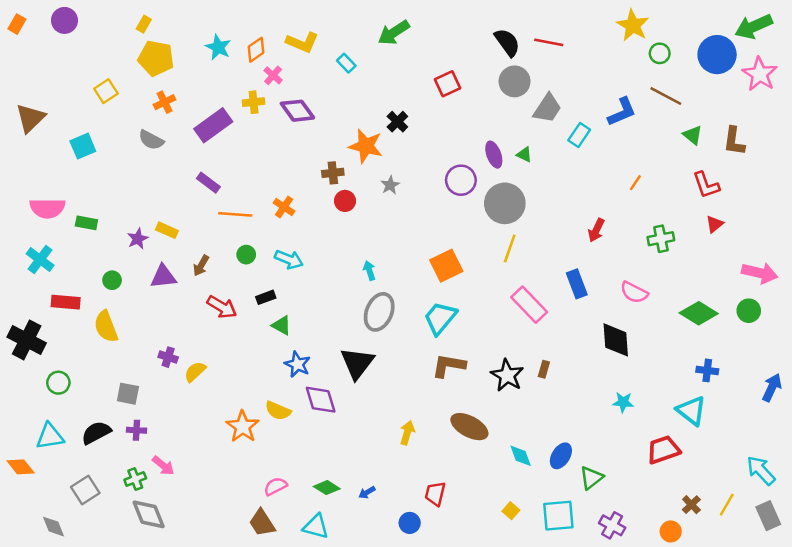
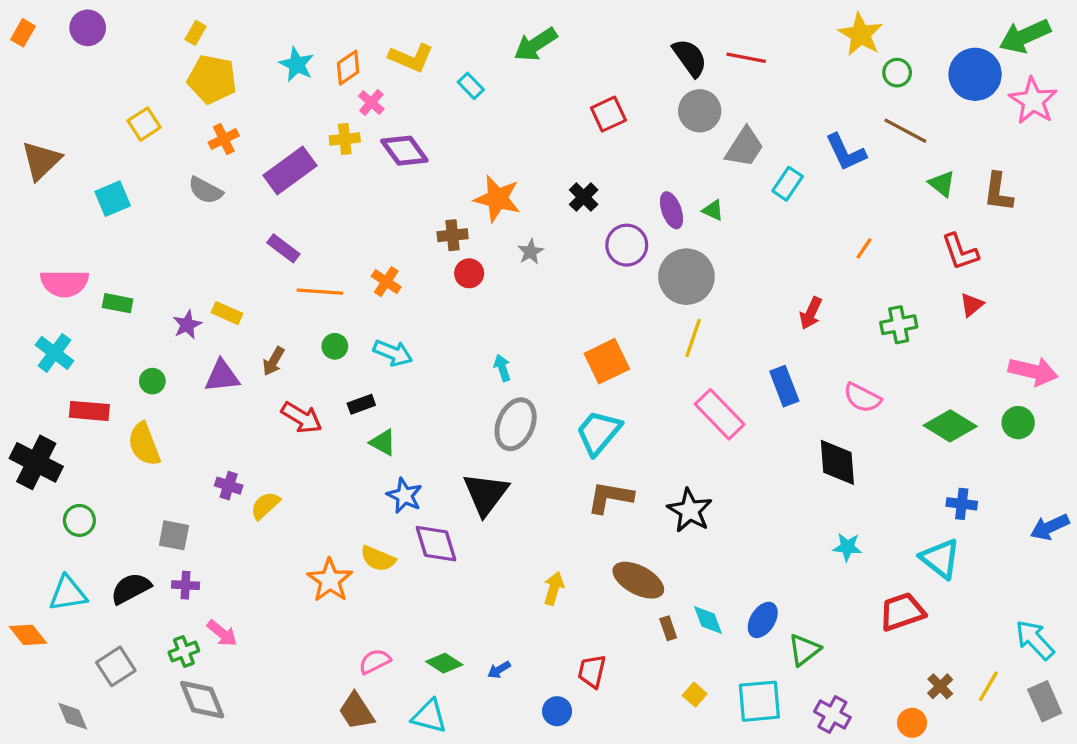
blue L-shape: (622, 112) -> (846, 152), turned 88
black cross: (397, 122) -> (584, 197), moved
brown rectangle: (544, 369) -> (668, 628), moved, turned -35
blue arrow: (772, 388) -> (1050, 527), turned -140

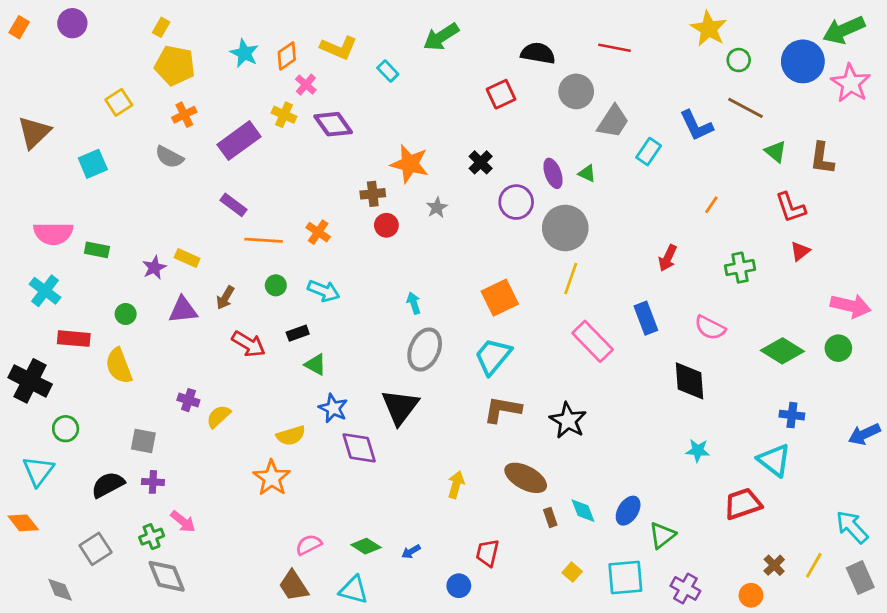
black semicircle: (690, 58) -> (538, 53), moved, turned -44
yellow cross: (345, 139) -> (284, 115), turned 30
yellow semicircle: (378, 559) -> (291, 436), moved, turned -40
cyan triangle: (68, 593) -> (38, 471), moved, turned -44

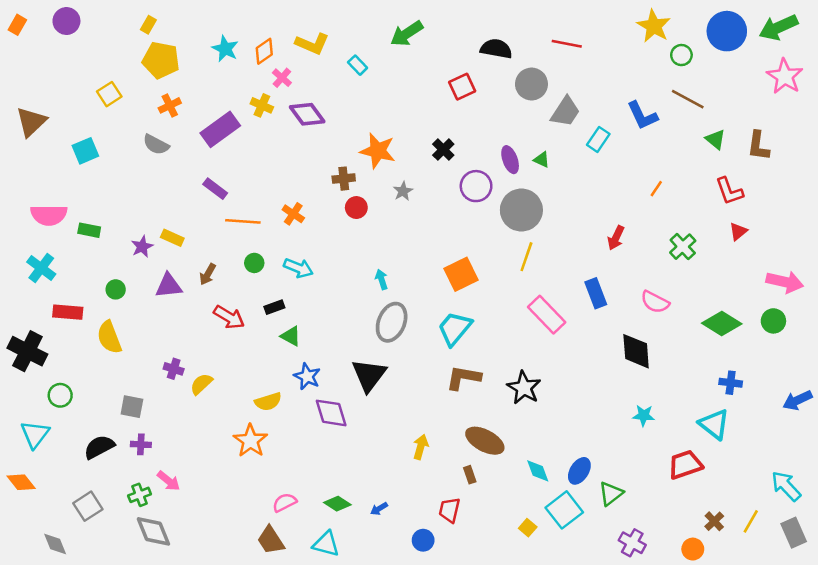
blue circle: (803, 61) -> (727, 31), moved
green cross: (740, 268) -> (683, 247), turned -32
brown rectangle: (550, 517) -> (470, 475), moved
cyan square: (625, 578) -> (564, 510), moved, turned -33

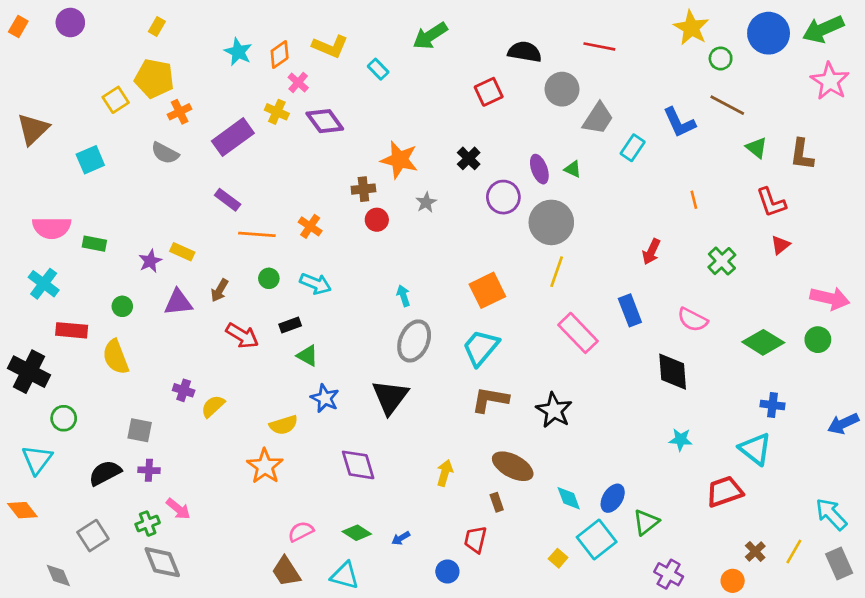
yellow pentagon: (161, 60) -> (154, 78), moved
orange line: (656, 189) -> (694, 200), turned -48
purple diamond: (331, 413) -> (358, 465), moved

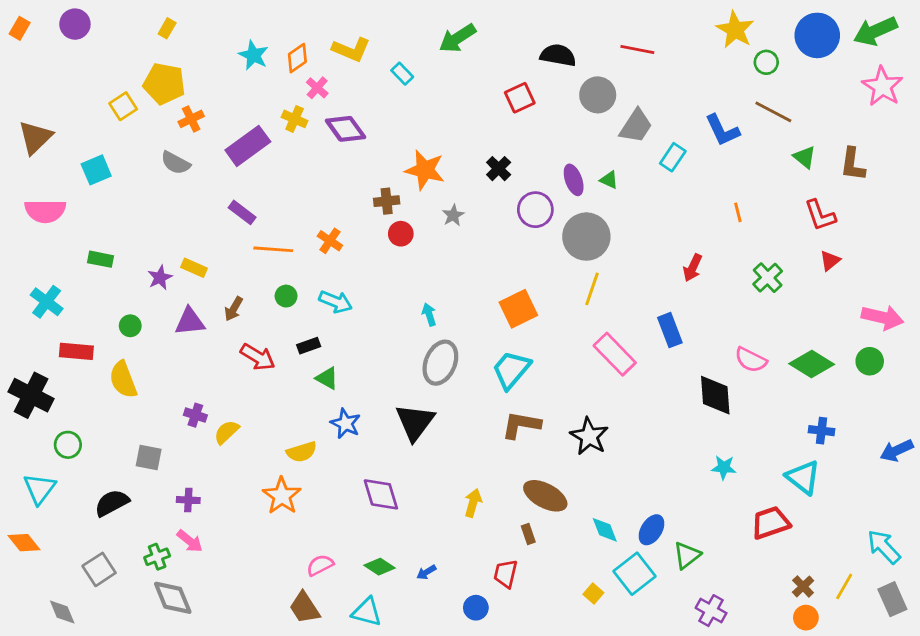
pink semicircle: (52, 228) -> (45, 211), moved
pink semicircle: (693, 320) -> (751, 360), moved
purple cross: (149, 470) -> (188, 500), moved
orange circle: (733, 581) -> (806, 618), moved

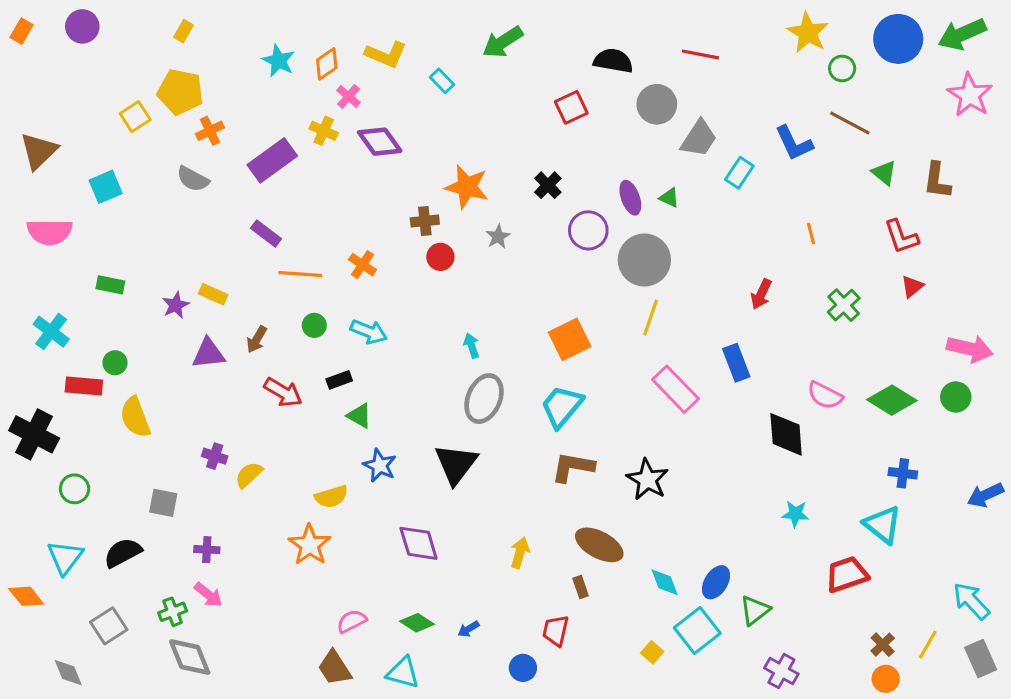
green circle: (130, 326) -> (115, 363), moved
cyan triangle: (40, 489) -> (65, 557), moved

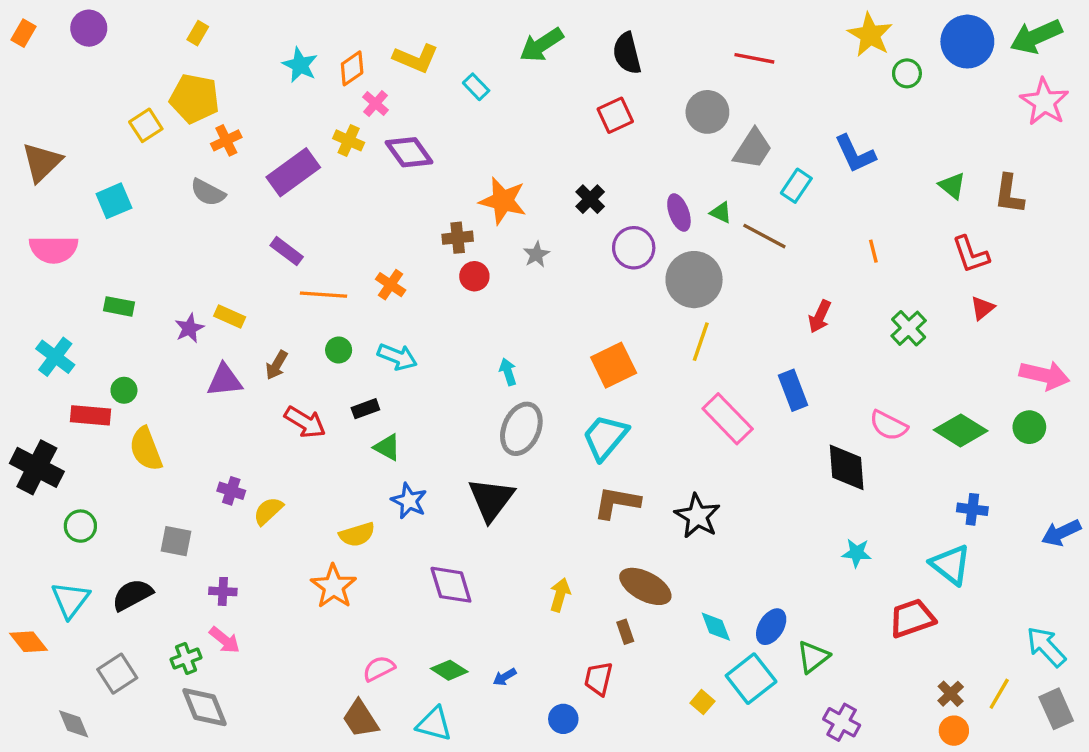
black semicircle: (613, 61) -> (627, 53), moved, turned -114
brown line: (850, 123) -> (764, 236), moved

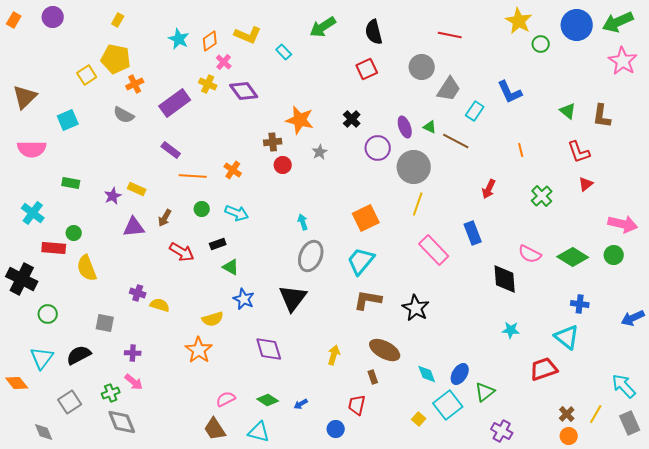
yellow semicircle: (268, 511) -> (160, 305), turned 60

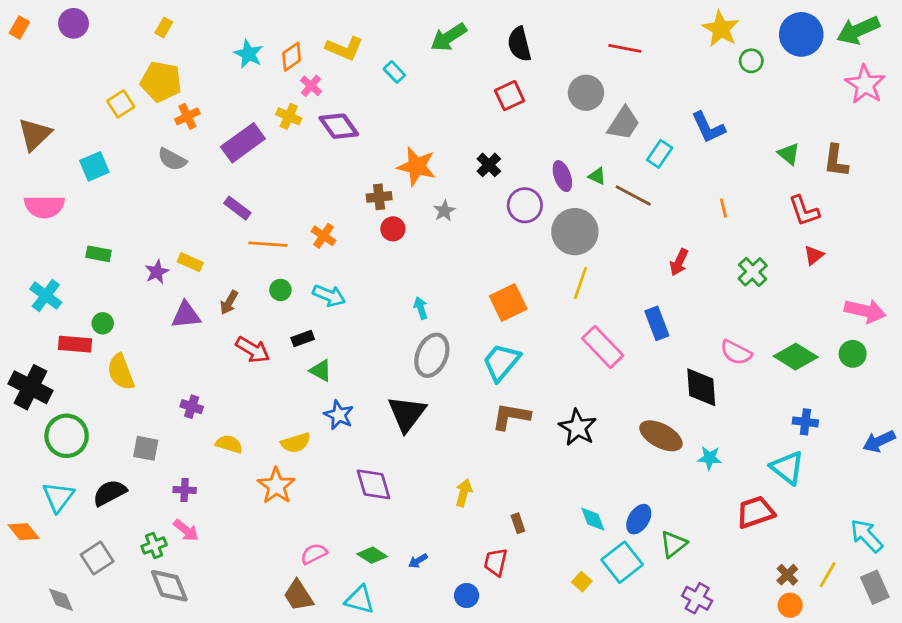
yellow semicircle: (160, 305) -> (229, 444), moved
green circle: (48, 314) -> (67, 436), size x1.6
brown ellipse: (385, 350) -> (661, 436), moved

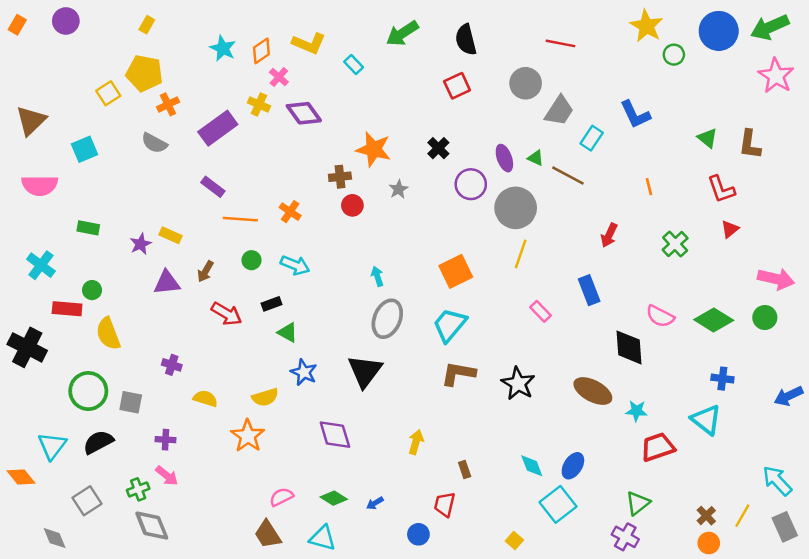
pink rectangle: (603, 347) -> (541, 311), size x0.6
green circle: (67, 436) -> (88, 391), moved
red trapezoid: (755, 512) -> (658, 447), moved
green triangle: (673, 544) -> (638, 503), moved
yellow square: (582, 582) -> (514, 541), moved

